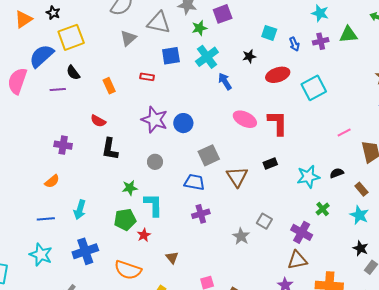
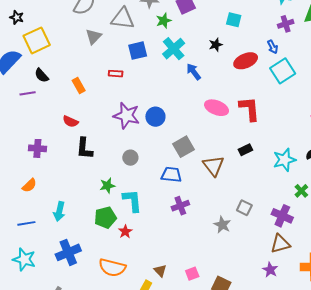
blue arrow: (294, 44) -> (273, 47), moved
brown triangle: (172, 258) -> (160, 271), moved

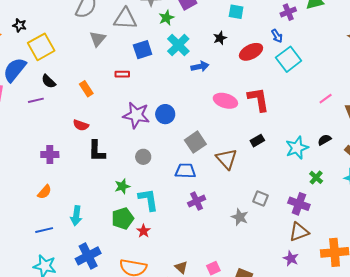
blue arrow: (194, 72) -> (200, 67), turned 120

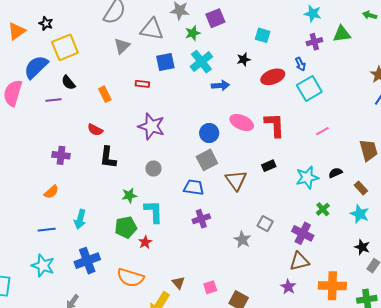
pink line: (326, 99) -> (322, 131), moved
blue circle: (165, 114) -> (209, 133), moved

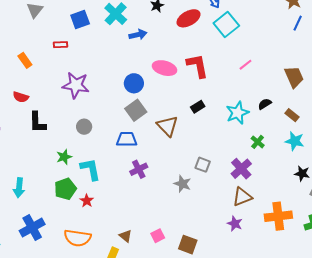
purple cross: (303, 233) -> (241, 169), turned 30

